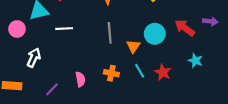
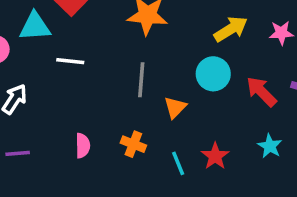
cyan circle: (155, 34) -> (213, 74), moved
cyan line: (140, 71) -> (178, 163), moved
purple line: (52, 89) -> (18, 153), moved, turned 32

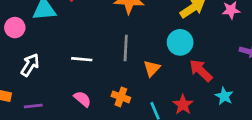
white line: (70, 61) -> (82, 59), moved
red arrow: (261, 92) -> (201, 71), moved
pink semicircle: (83, 146) -> (82, 99), turned -48

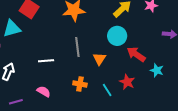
pink semicircle: (82, 99) -> (44, 92), moved

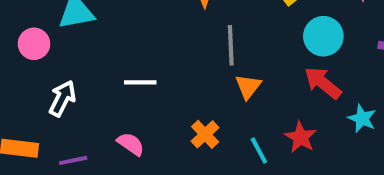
cyan circle: (117, 36) -> (323, 36), moved
gray line: (77, 47) -> (231, 45), moved
orange cross: (80, 84) -> (205, 134), turned 32

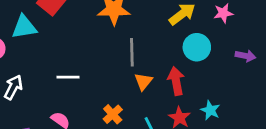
red arrow: (323, 83) -> (176, 81), moved, turned 40
cyan star: (362, 118) -> (210, 110), moved

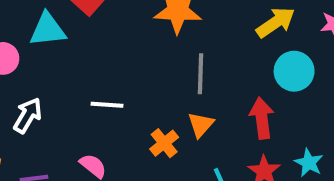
orange triangle: (143, 81) -> (201, 125), moved
orange cross: (113, 114) -> (164, 143), moved

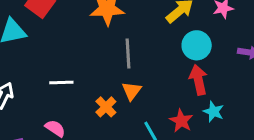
red arrow: (262, 118) -> (198, 80), moved

